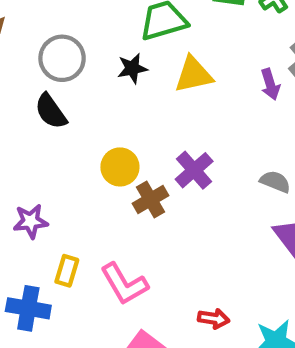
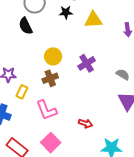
brown cross: (151, 199) -> (50, 78), moved
yellow rectangle: (67, 271) -> (22, 92), moved
red arrow: (214, 319) -> (85, 123), moved

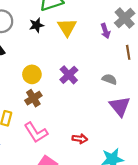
yellow triangle: (93, 20) -> (67, 27), turned -48

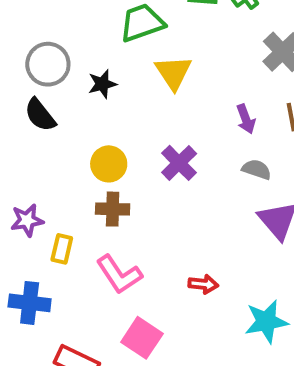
black star: (37, 25) -> (102, 84), moved
purple arrow: (105, 31) -> (246, 119), moved
brown cross: (33, 98) -> (113, 209), turned 35

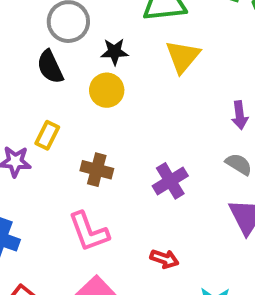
purple cross: (179, 163) -> (170, 181), moved
yellow circle: (109, 164) -> (107, 90), moved
yellow rectangle: (62, 249) -> (47, 135), moved

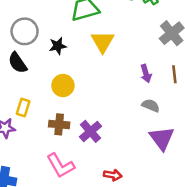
yellow circle: (107, 90) -> (63, 86), moved
purple cross: (170, 181) -> (91, 131), moved

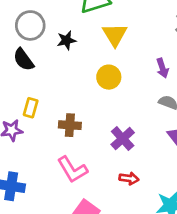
yellow circle: (63, 86) -> (109, 77), moved
purple cross: (91, 131) -> (123, 139), moved

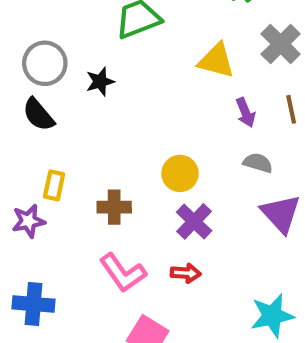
yellow triangle: (115, 35) -> (216, 61), moved, turned -40
yellow circle: (109, 77) -> (180, 173), moved
red arrow: (129, 178) -> (186, 273), moved

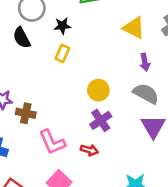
gray semicircle: (258, 163) -> (146, 94), size x1.5
yellow rectangle: (54, 185) -> (62, 53), moved
brown cross: (114, 207) -> (26, 113), moved

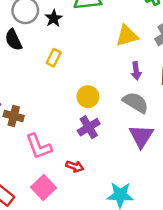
black star: (62, 26) -> (54, 18), moved, turned -30
yellow triangle: (134, 28) -> (127, 36), turned -45
red arrow: (89, 150) -> (75, 166), moved

